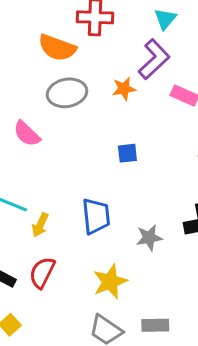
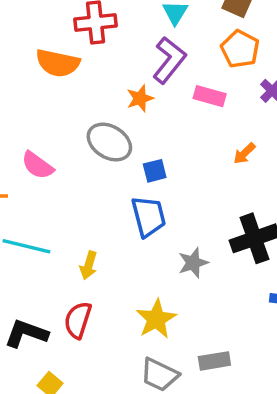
gray ellipse: (67, 93) -> (109, 142), moved, turned 51
blue trapezoid: (96, 216) -> (149, 217), moved
yellow arrow: (40, 225) -> (89, 265), moved

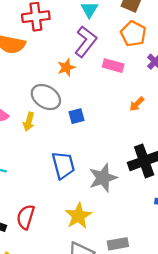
blue trapezoid: (149, 217) -> (63, 165), moved
gray star: (193, 263) -> (103, 178), size x1.4
yellow arrow: (89, 265) -> (29, 122), moved

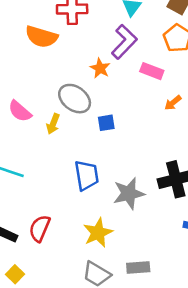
orange star: (66, 67) -> (100, 68), turned -30
orange arrow: (137, 104) -> (173, 103), moved

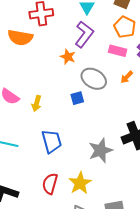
pink rectangle: (152, 71) -> (118, 51), moved
gray ellipse: (75, 99) -> (94, 79), moved
blue trapezoid: (87, 175) -> (52, 141), moved
red semicircle: (40, 228) -> (50, 184), moved

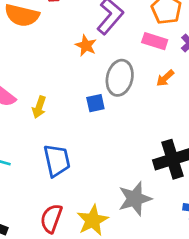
gray ellipse: (94, 79) -> (120, 78), turned 70
gray star: (100, 150) -> (135, 199), moved

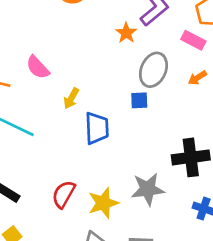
blue square: (95, 103) -> (139, 100), moved
yellow arrow: (39, 107) -> (71, 98), moved
blue trapezoid: (57, 160) -> (97, 128), moved

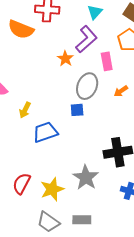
pink rectangle: (193, 40) -> (107, 61), moved, turned 54
blue trapezoid: (97, 128) -> (45, 132), turned -105
gray star: (148, 189) -> (86, 178), turned -30

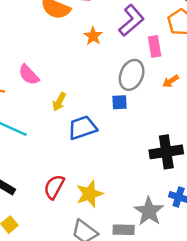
orange star: (65, 59) -> (93, 36), moved
gray star: (86, 178) -> (149, 211), moved

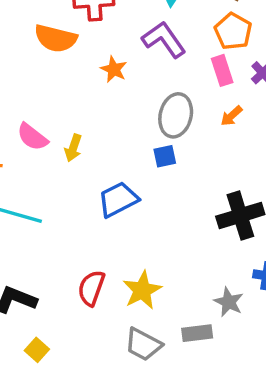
purple L-shape: (131, 20) -> (164, 40), turned -76
pink rectangle: (155, 46) -> (222, 70), moved
yellow arrow: (59, 102) -> (73, 148), moved
gray star: (149, 211) -> (229, 302), size x0.7

